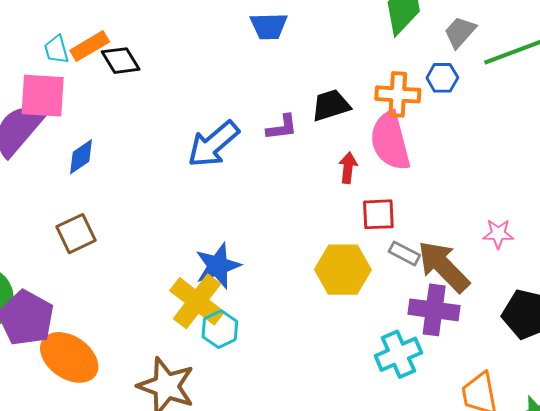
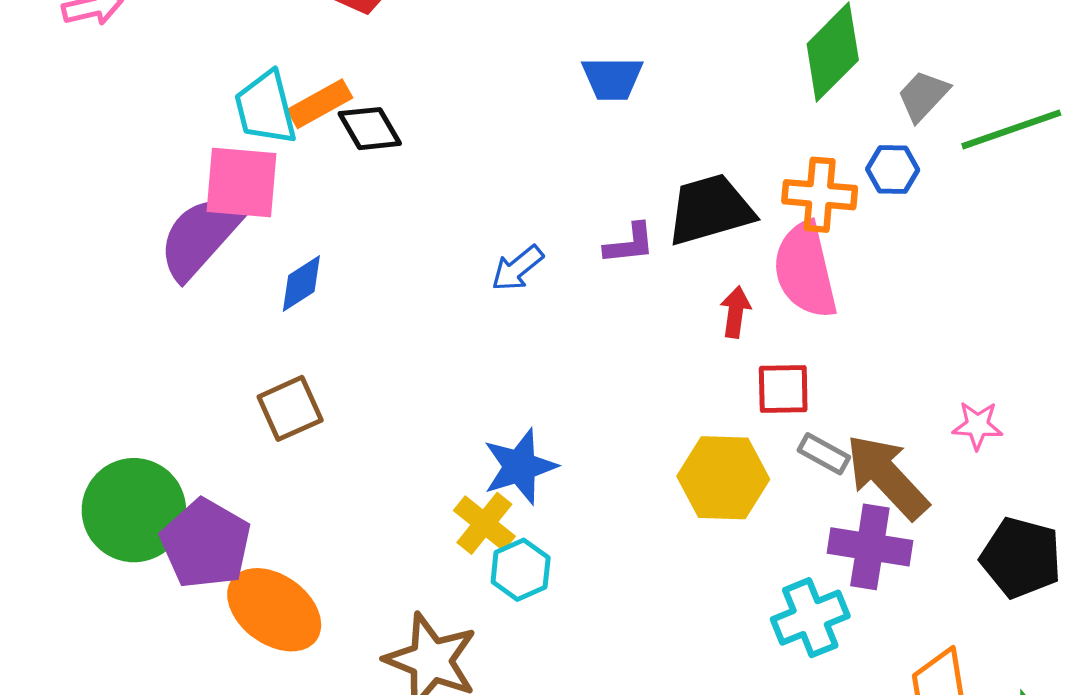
cyan trapezoid: (56, 49) -> (265, 108), size x1.6
black trapezoid: (331, 105) -> (710, 210), size x1.4
blue arrow: (213, 144) -> (517, 268), size x0.6
yellow cross: (197, 301) -> (484, 523), size x0.7

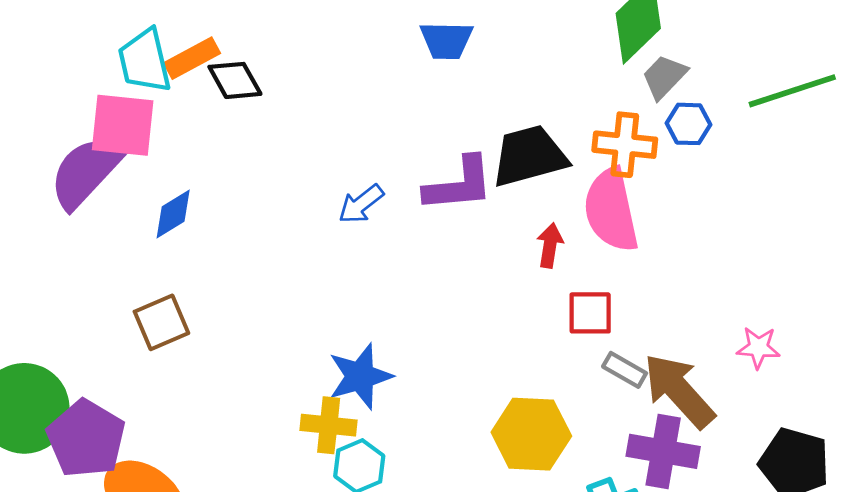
gray trapezoid: (923, 96) -> (664, 77), moved
purple L-shape: (630, 244) -> (459, 184), size x1.6
yellow hexagon: (723, 478) -> (531, 434), moved
yellow cross: (484, 523) -> (329, 425), turned -34

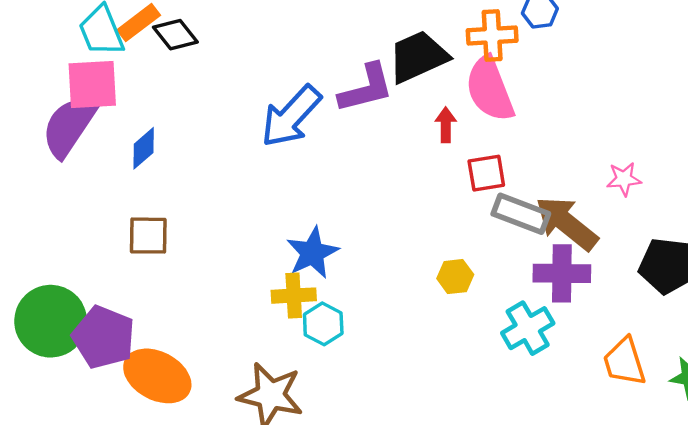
blue arrow: (361, 204) -> (291, 116), size x1.8
brown square: (161, 322) -> (148, 236), turned 33
gray rectangle: (625, 370) -> (521, 214), size x1.6
yellow hexagon: (531, 434) -> (455, 277), size x0.6

